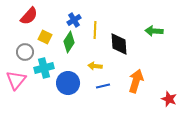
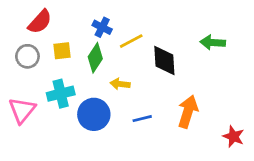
blue cross: (74, 20) -> (102, 27), turned -32
yellow line: (95, 30) -> (131, 41), turned 60
yellow square: (45, 37) -> (62, 51), turned -32
gray circle: (25, 52) -> (27, 56), moved
yellow arrow: (95, 66) -> (120, 84), moved

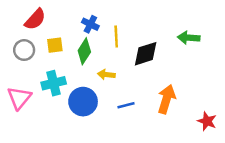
yellow line: (131, 41) -> (116, 37), turned -65
black diamond: (164, 60) -> (146, 54), turned 76

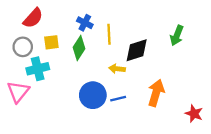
green arrow: (189, 38) -> (177, 35), turned -72
yellow arrow: (106, 75) -> (117, 69), moved
cyan cross: (54, 83) -> (38, 69), moved
blue circle: (83, 102) -> (93, 95), moved

